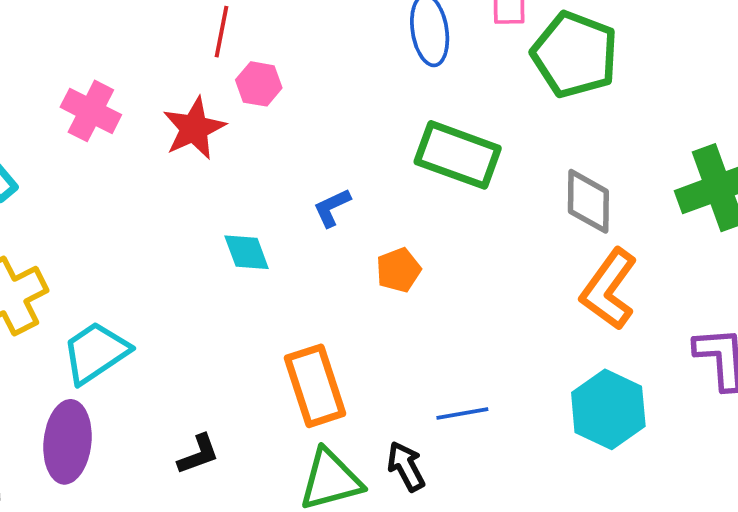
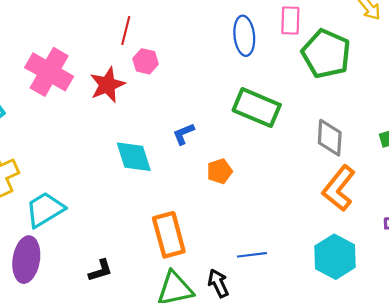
pink cross: (91, 111) -> (49, 72), size x1.4
cyan diamond: (247, 252) -> (134, 157), size x1.4

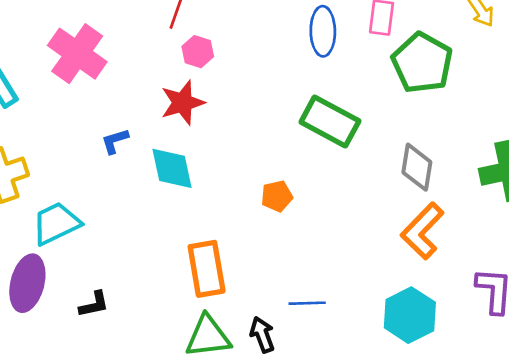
red star: (107, 85) -> (183, 103), moved
blue L-shape: (184, 134) -> (115, 141), moved
black L-shape: (100, 270) -> (94, 304), moved

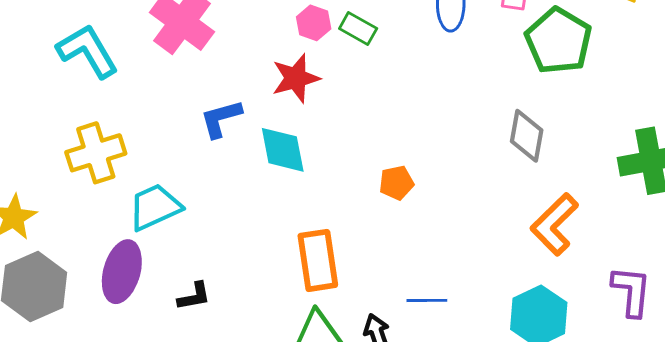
green rectangle: (330, 121) -> (358, 29), moved, size x0.6
blue L-shape: (115, 141) -> (221, 119), size x1.4
gray diamond: (417, 167) -> (527, 136), moved

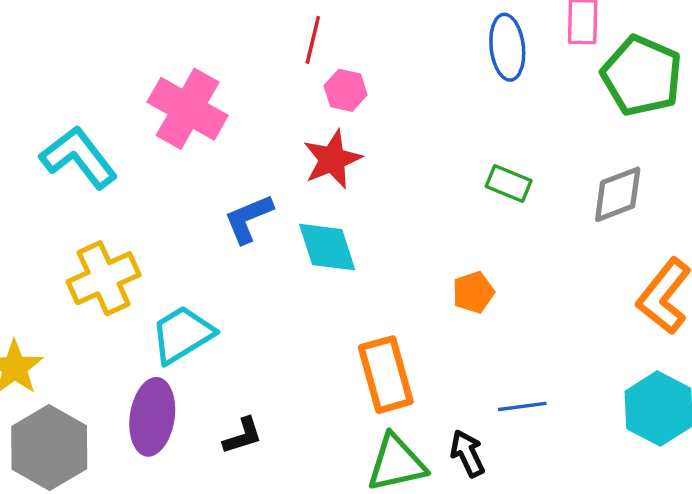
green rectangle: (358, 29) -> (509, 183), moved
gray diamond: (527, 136) -> (618, 194), turned 66
orange pentagon: (396, 183) -> (473, 292), moved

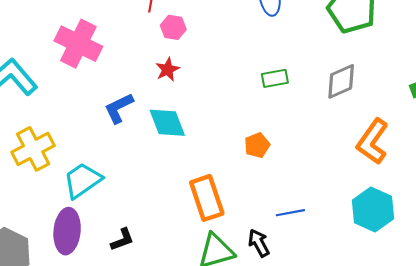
red star: (332, 159) -> (167, 70), size x0.7
green rectangle: (509, 183) -> (275, 78), turned -30

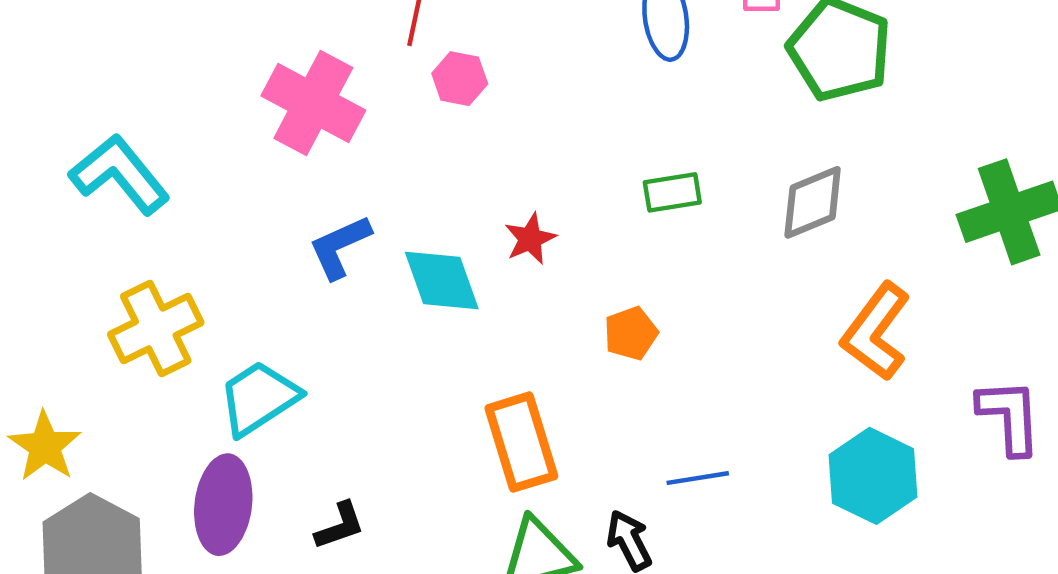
pink cross: (78, 44) -> (313, 103), moved
red star: (167, 70) -> (530, 239), moved

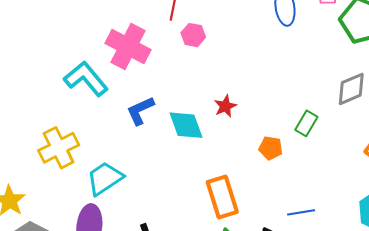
cyan L-shape: (120, 174) -> (86, 79), moved
green rectangle: (672, 192) -> (306, 123), moved, turned -50
orange pentagon: (631, 333) -> (271, 148), turned 30

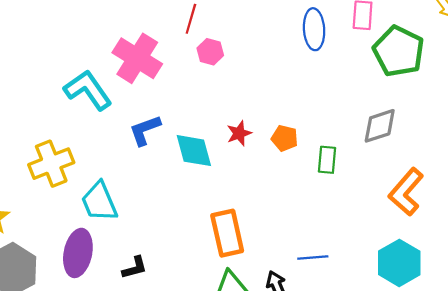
green rectangle: (306, 123) -> (327, 160), turned -30
orange pentagon: (271, 148) -> (285, 138), moved
cyan trapezoid: (105, 178) -> (99, 202), turned -84

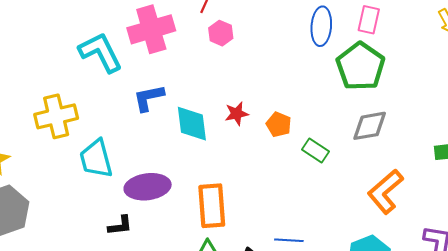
green pentagon: (399, 51) -> (361, 66), moved
pink cross: (137, 58) -> (151, 29), turned 33
green rectangle: (327, 160) -> (316, 151), turned -70
purple ellipse: (78, 253) -> (148, 187), moved, turned 63

